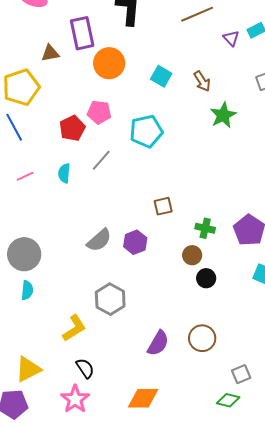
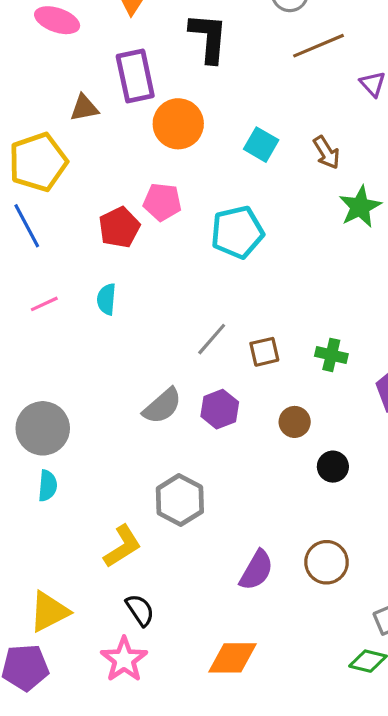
gray line: (101, 160) -> (212, 339), moved
green cross: (205, 228) -> (331, 355), moved
brown circle: (192, 255) -> (295, 422), moved

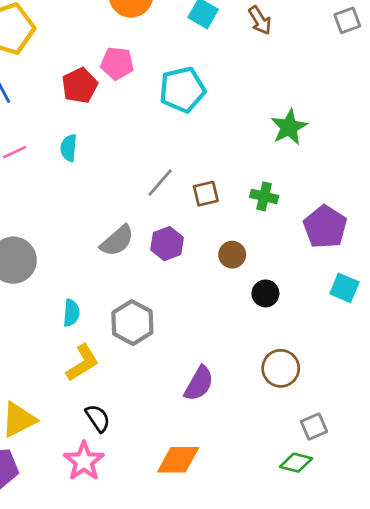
green star: (360, 207) -> (289, 127), moved
cyan semicircle: (48, 486) -> (71, 313), moved
brown circle: (327, 562) -> (281, 368), moved

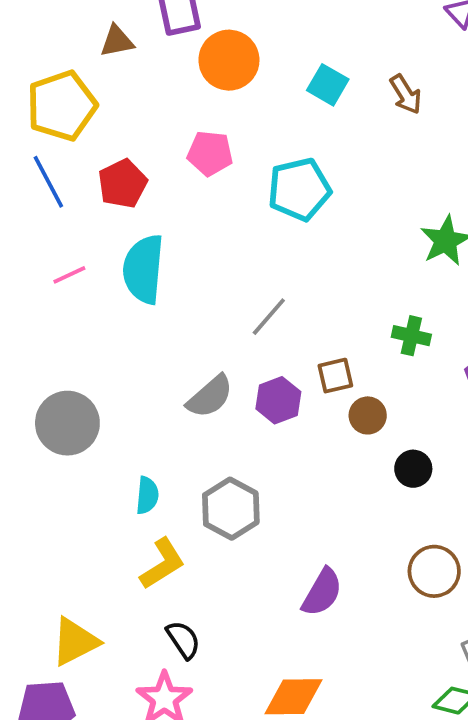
red pentagon: (80, 86) -> (123, 184), moved
cyan semicircle: (69, 148) -> (143, 269), size x1.8
brown square: (206, 194) -> (335, 376), moved

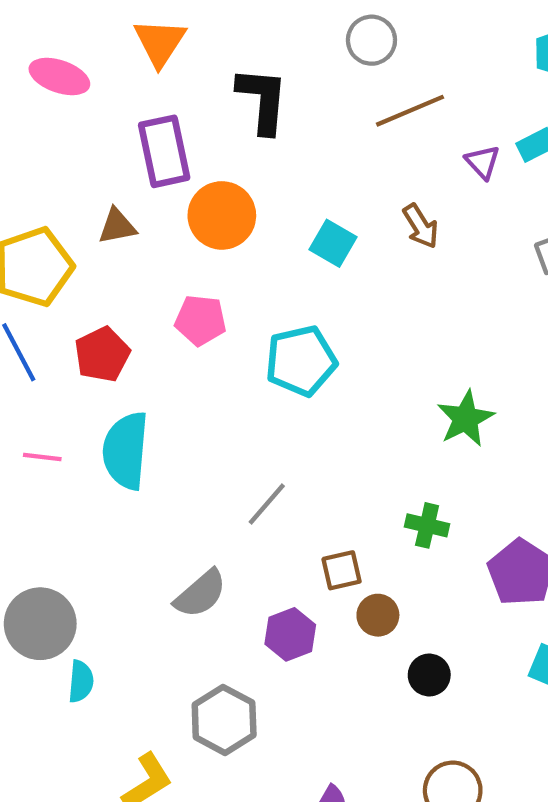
brown triangle: (117, 41) -> (117, 226), moved
brown arrow: (406, 94) -> (421, 226), moved
pink line: (69, 275) -> (42, 457), turned 32
purple hexagon: (278, 400) -> (290, 634), moved
cyan semicircle: (147, 495) -> (81, 681), moved

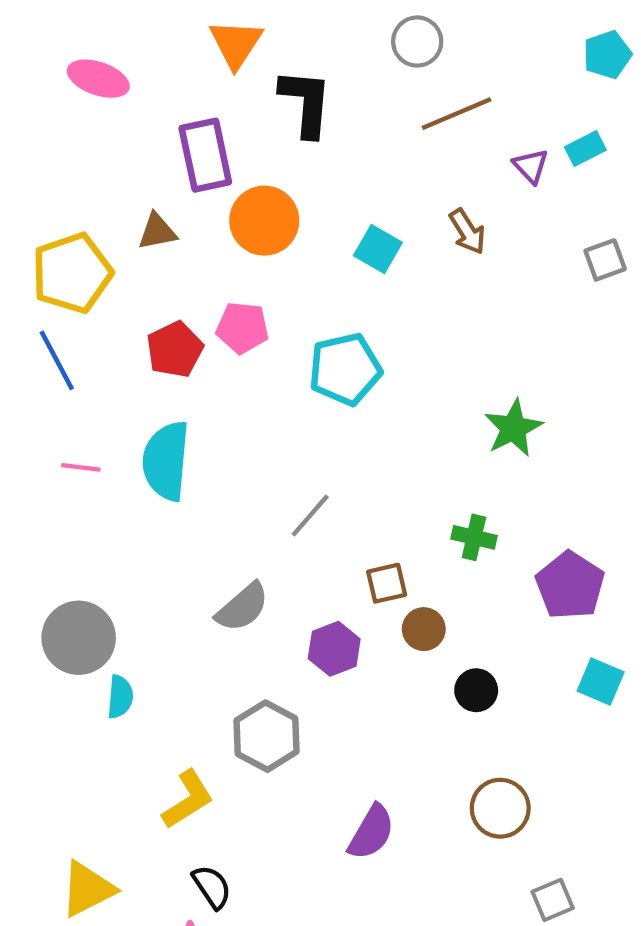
orange triangle: (160, 42) -> (236, 44), moved
red pentagon: (102, 354) -> (175, 349), moved

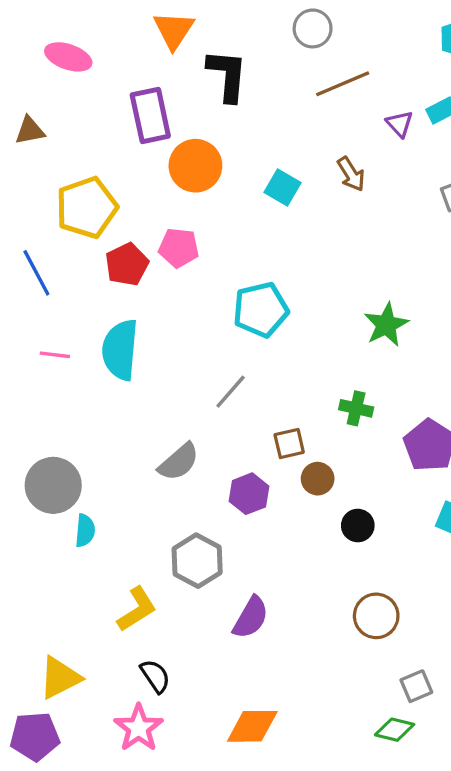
brown triangle: (157, 232) -> (30, 131), moved
yellow pentagon: (72, 273) -> (87, 208), moved
cyan pentagon: (345, 369) -> (261, 310), moved
purple semicircle: (371, 832) -> (251, 618), moved

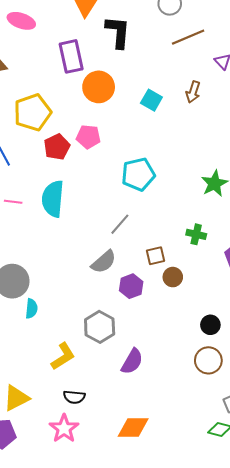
brown arrow: (351, 174) -> (193, 92), turned 50
gray semicircle: (179, 462) -> (104, 262), moved
black circle: (358, 526) -> (210, 325), moved
black semicircle: (155, 676) -> (74, 397), turned 130

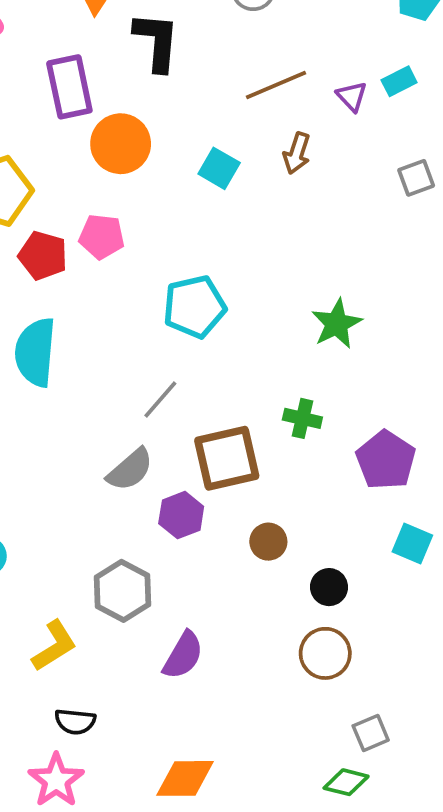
brown line: (188, 37) -> (276, 85), moved
red pentagon: (57, 147) -> (43, 256), turned -30
brown square: (156, 256) -> (227, 458), size x1.8
brown circle: (173, 277) -> (268, 542), moved

